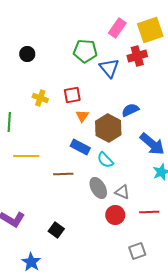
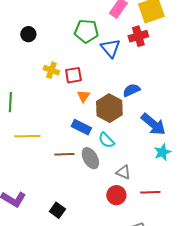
yellow cross: (40, 98) -> (51, 70), moved
gray ellipse: (98, 188) -> (90, 158), moved

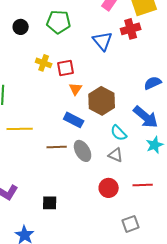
green pentagon: (86, 31) -> (59, 22), moved
blue semicircle: (131, 90) -> (153, 83), moved
cyan semicircle: (106, 140) -> (119, 133), moved
gray triangle: (123, 172) -> (116, 155), moved
black square: (57, 210) -> (50, 203), turned -35

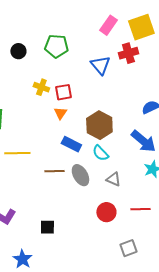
orange triangle: (76, 89) -> (60, 113), moved
cyan semicircle: (119, 133) -> (100, 153), moved

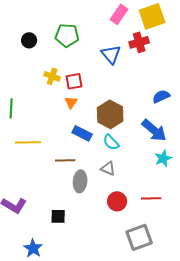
gray ellipse: (80, 175) -> (80, 181), moved, turned 35
gray triangle: (113, 179) -> (108, 168), moved
gray square: (128, 248) -> (139, 237), size x1.5

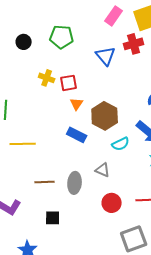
orange triangle: (71, 102) -> (77, 104), moved
cyan semicircle: (111, 142) -> (121, 144), moved, turned -72
brown line: (65, 160) -> (45, 182), moved

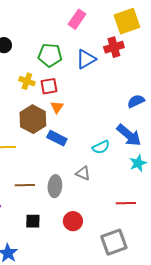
pink rectangle: (114, 16) -> (77, 19), moved
green pentagon: (62, 37) -> (50, 55), moved
blue triangle: (106, 56) -> (86, 59), turned 40
brown hexagon: (105, 116) -> (33, 119), moved
red circle: (112, 203) -> (73, 221), moved

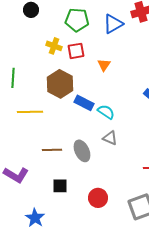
orange triangle: (57, 107) -> (104, 65), moved
cyan semicircle: (101, 147) -> (106, 112), moved, turned -120
gray ellipse: (55, 186) -> (82, 151), turned -30
red circle: (73, 221) -> (98, 198), moved

